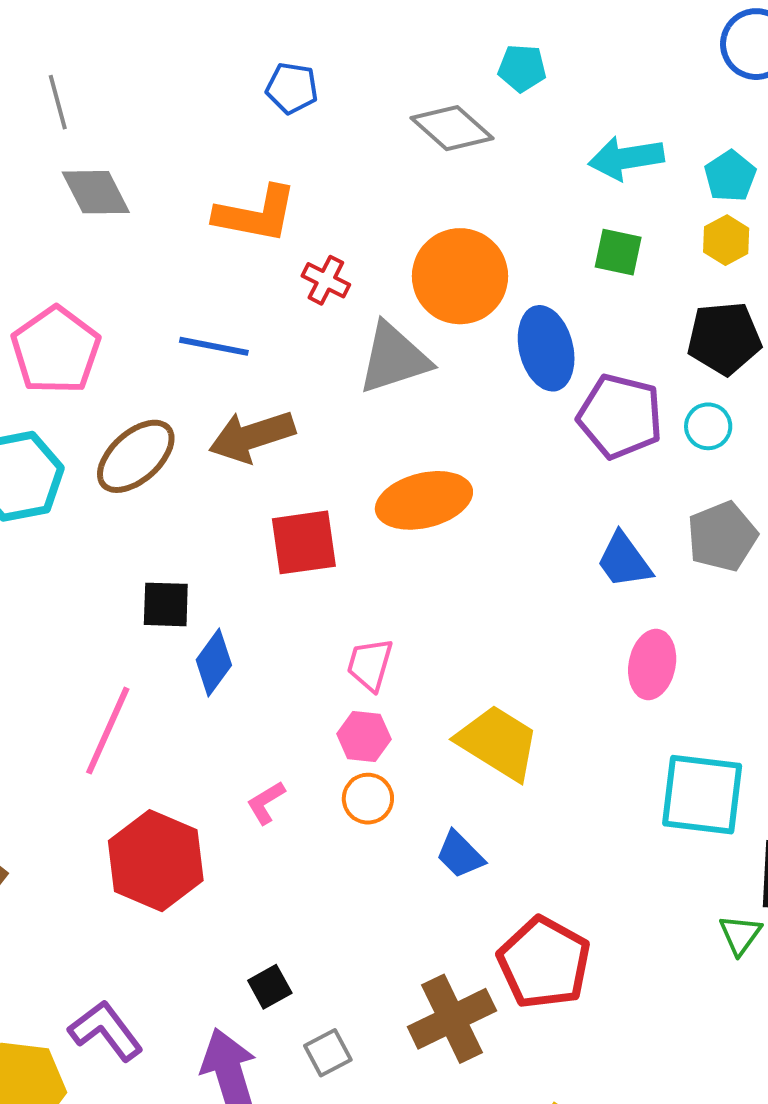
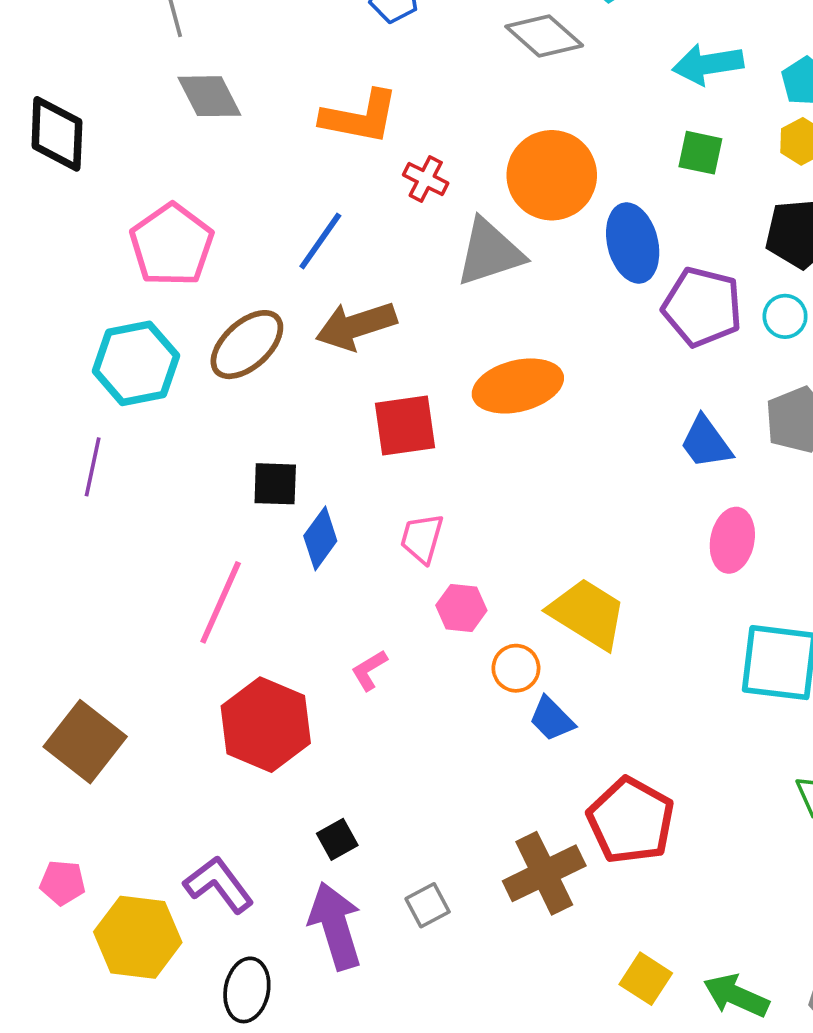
blue line: (214, 346) -> (320, 241), turned -66
pink trapezoid: (370, 664) -> (422, 538), moved
orange circle: (368, 799) -> (516, 668), moved
black square: (270, 987) -> (337, 839), moved

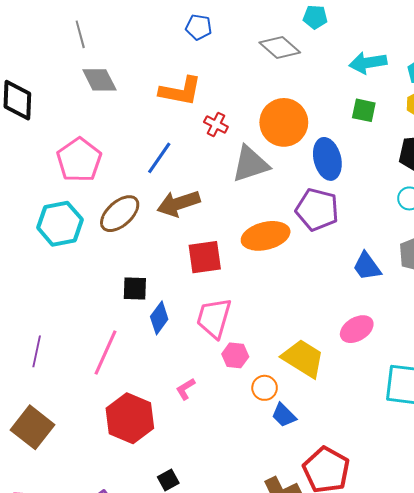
purple pentagon: (702, 307) -> (317, 210), moved
purple line: (93, 467) -> (37, 351), moved
pink trapezoid: (422, 538) -> (214, 318), size x1.5
pink ellipse: (732, 540) -> (357, 329), moved, turned 48

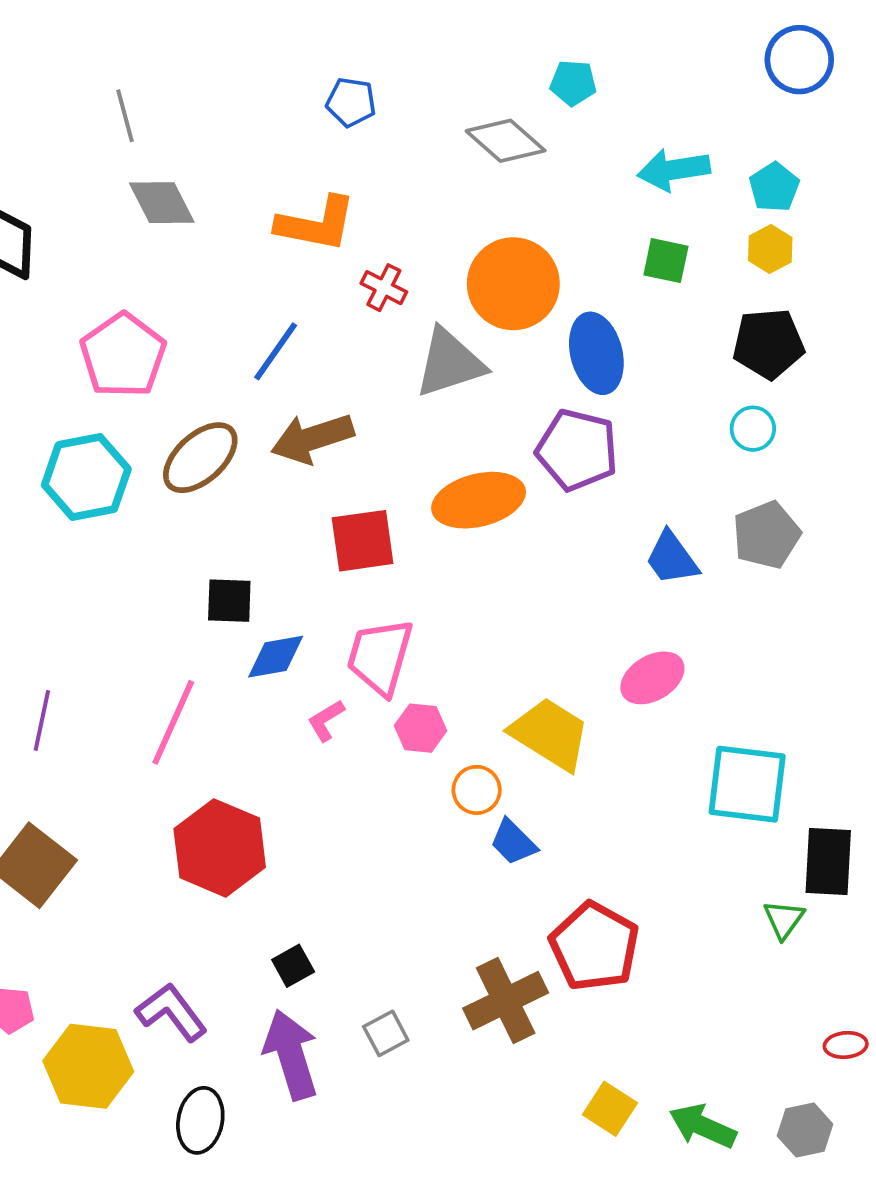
blue diamond: (159, 318) -> (276, 657), turned 44
pink L-shape: (186, 389) -> (326, 720), moved

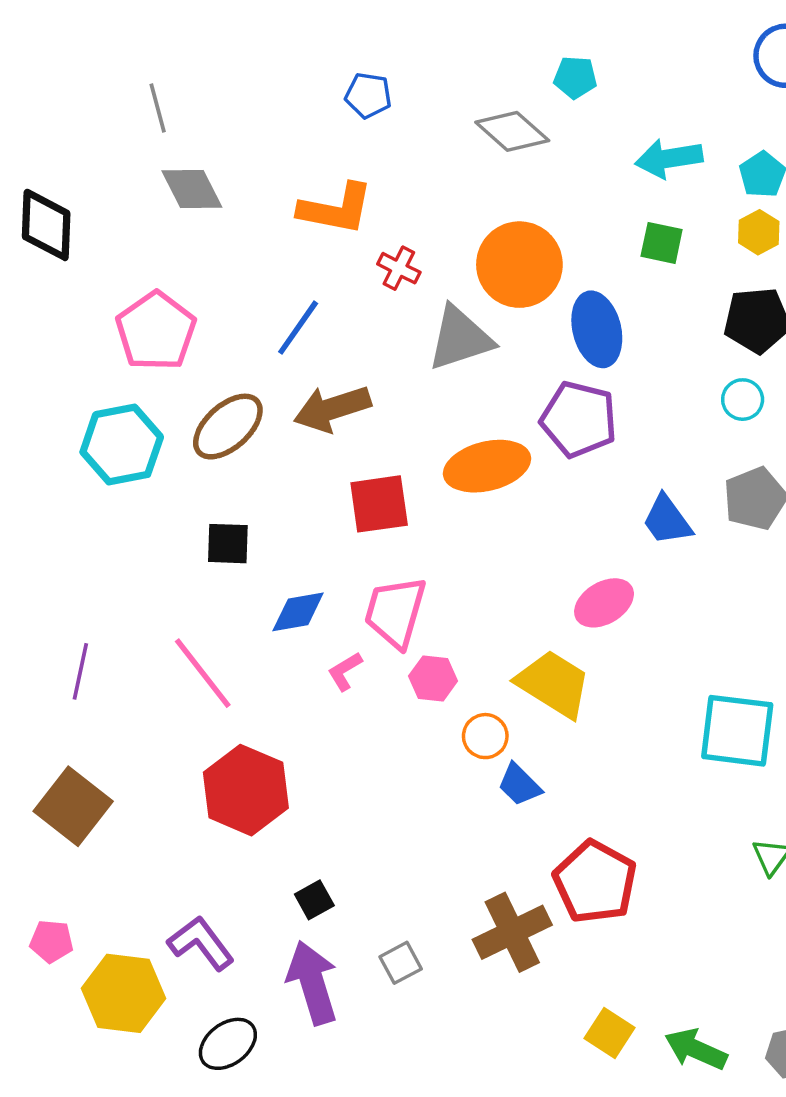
black square: (229, 601) -> (228, 544), moved
pink ellipse: (652, 678) -> (604, 603), moved
pink line: (173, 722) -> (203, 673), turned -62
black ellipse: (200, 1120) -> (228, 1044), turned 42

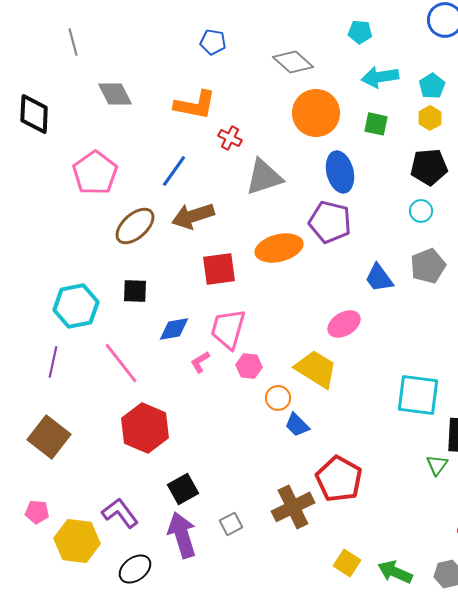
cyan pentagon: (575, 77) -> (360, 32), moved
gray line: (158, 108) -> (73, 42), moved
orange circle: (519, 265) -> (316, 113), moved
cyan hexagon: (122, 445) -> (76, 306), moved
black square: (314, 900) -> (183, 489), size x1.4

